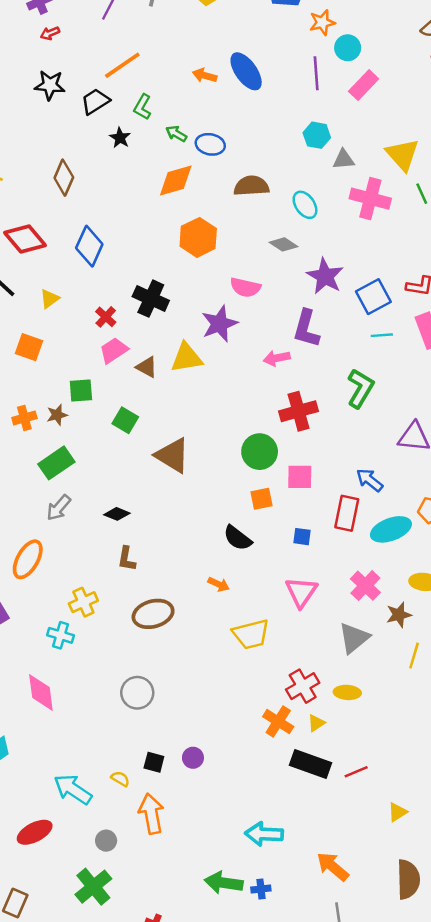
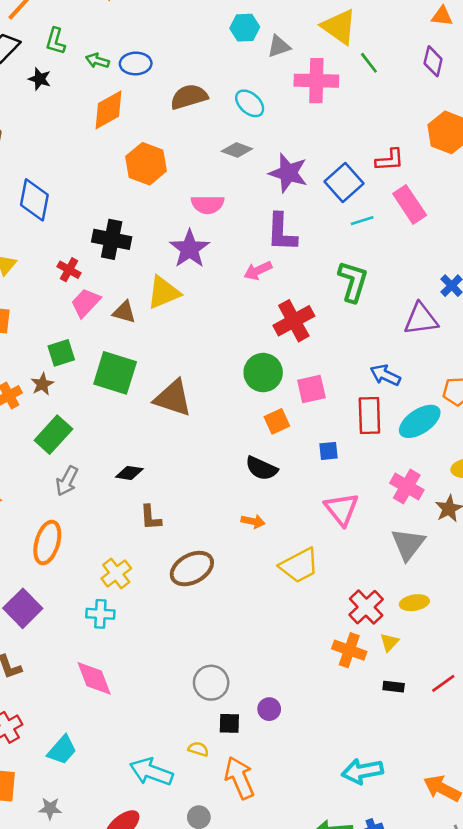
green square: (125, 420) -> (115, 373), size x1.6
gray circle: (137, 693) -> (211, 683), moved
black rectangle: (310, 764) -> (394, 687), size x0.5

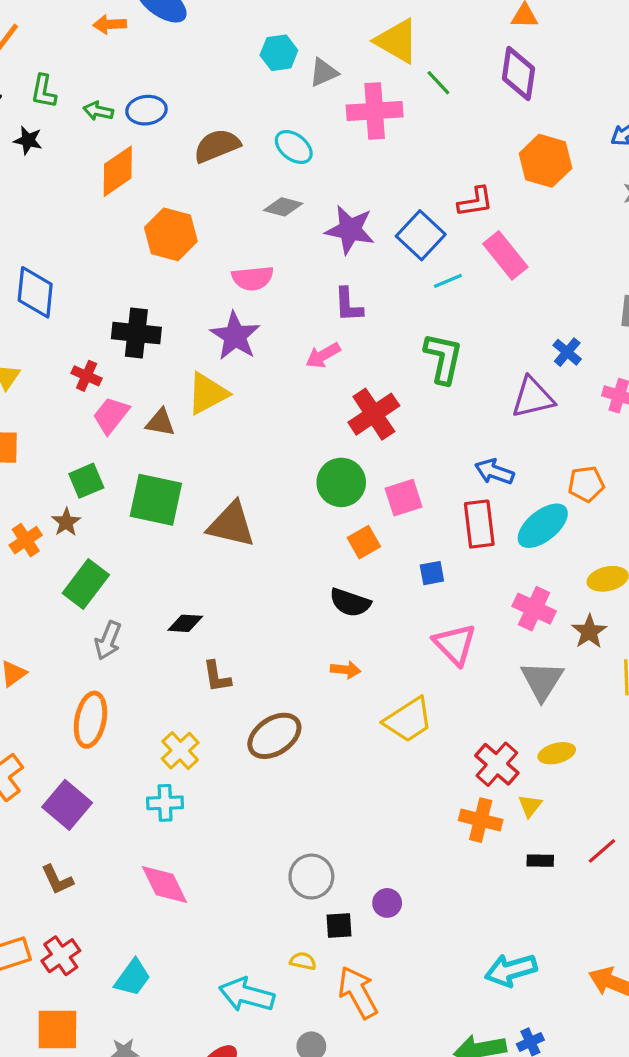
purple diamond: (433, 61) -> (519, 73), size x1.4
purple L-shape: (282, 232) -> (348, 305), size x0.7

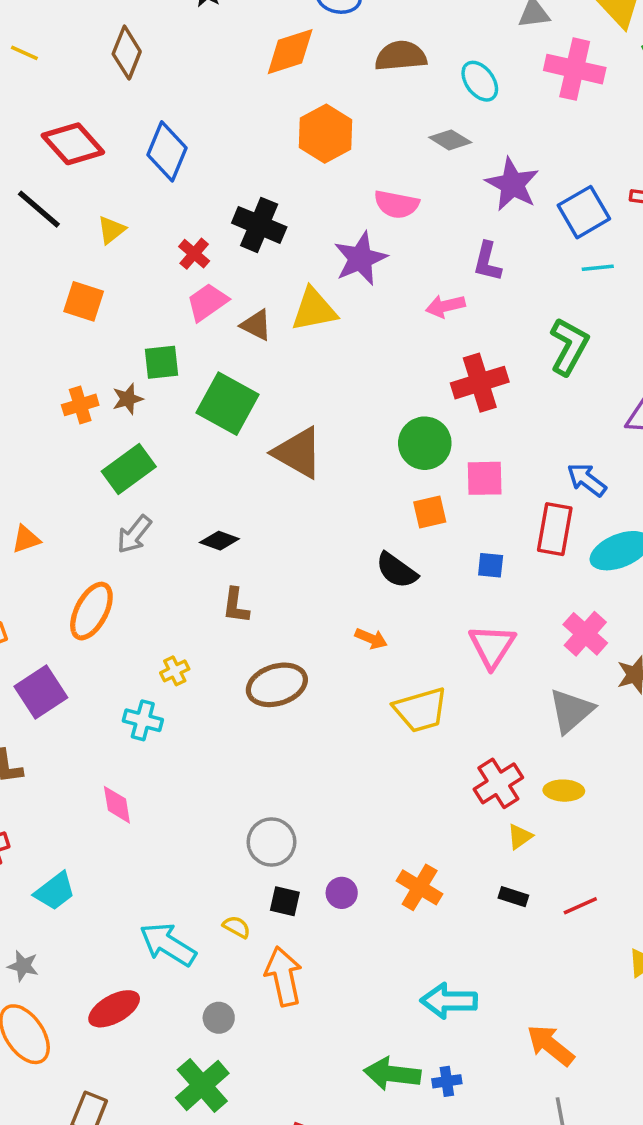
yellow cross: (180, 751) -> (175, 671), size x0.7
orange cross: (481, 820) -> (420, 887), moved
pink diamond: (165, 885) -> (117, 805), size x0.7

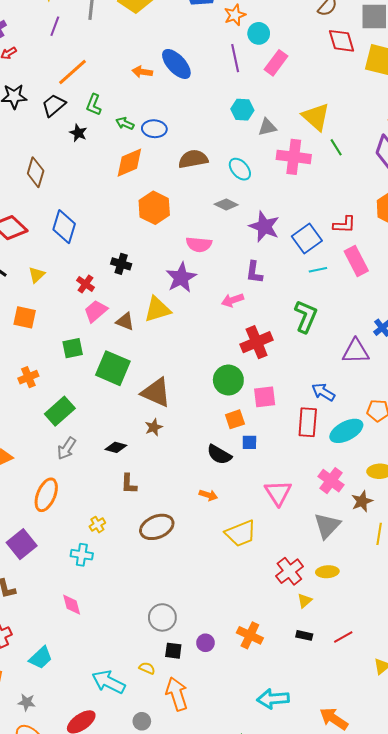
black cross: (259, 225) -> (121, 264), size x0.7
brown star: (128, 399) -> (154, 427), moved
blue square: (491, 565) -> (249, 442), moved

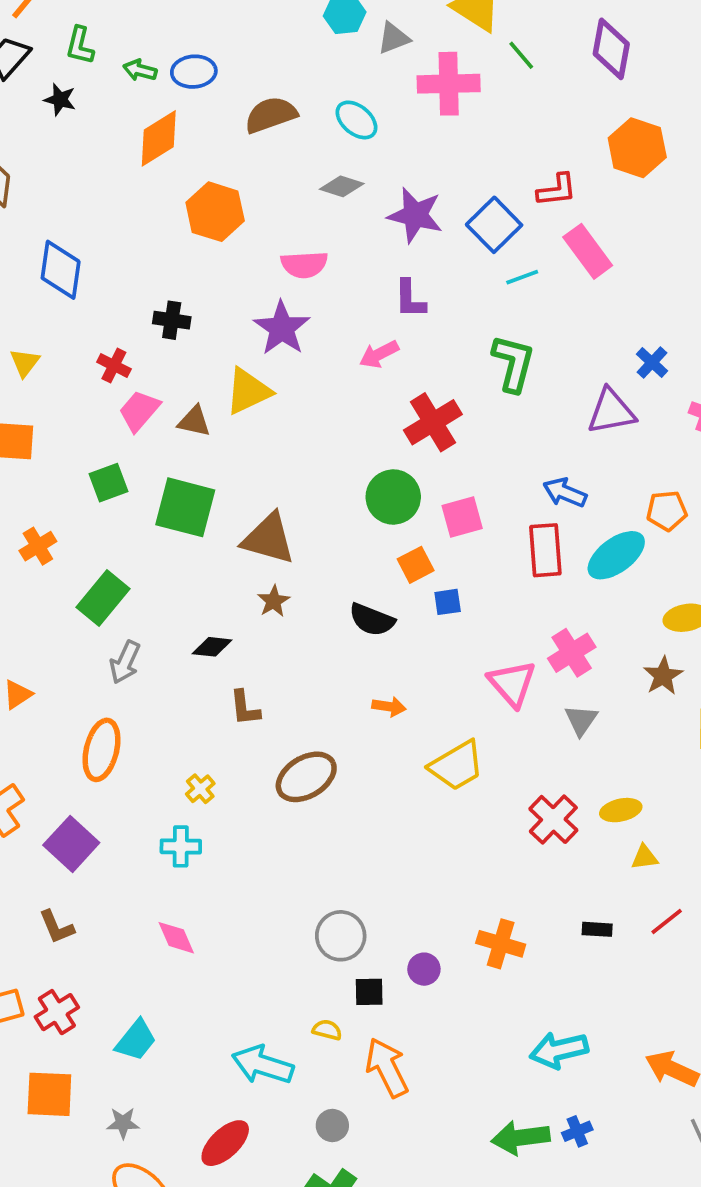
black semicircle: (219, 455) -> (372, 620), moved
pink cross: (331, 481) -> (572, 653), moved, turned 30
gray triangle: (327, 526) -> (581, 720), moved, size x0.7
yellow triangle: (305, 601) -> (645, 857), moved, turned 42

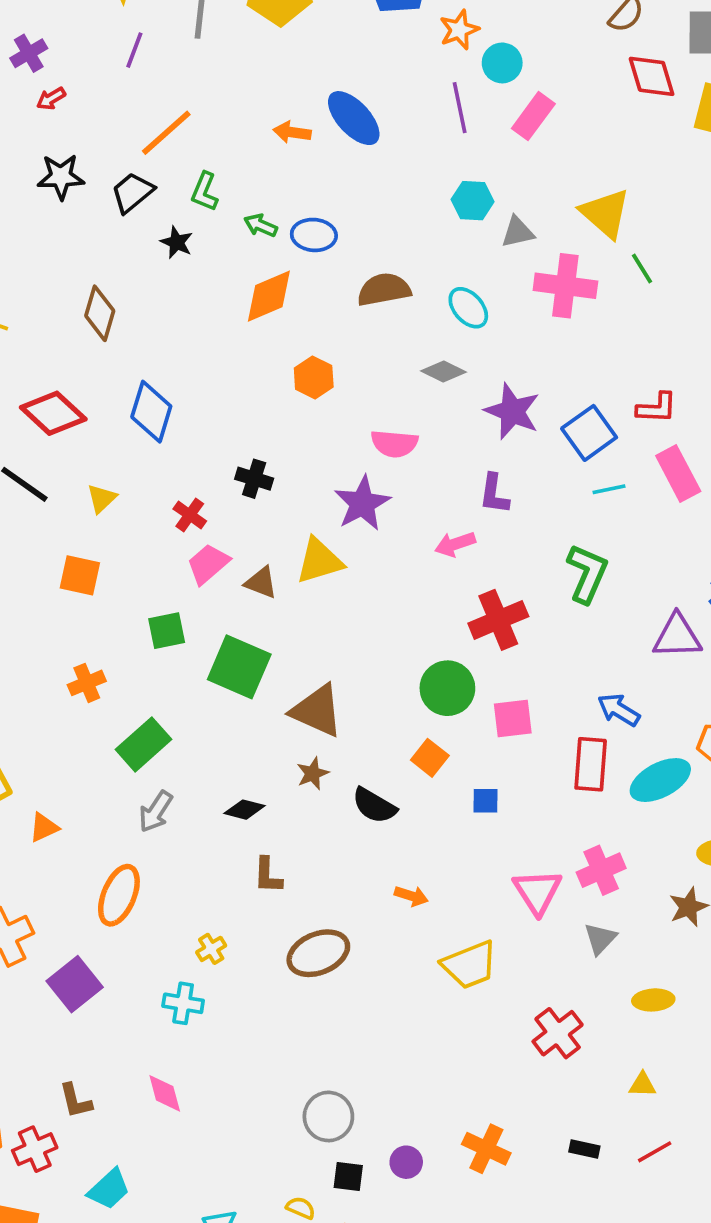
orange hexagon: (215, 212) -> (314, 377), size x0.7
orange square: (416, 565) -> (430, 758), moved, turned -33
black semicircle: (372, 620) -> (374, 806), moved
yellow ellipse: (621, 810) -> (653, 1000), moved
brown L-shape: (57, 927) -> (76, 1101), moved

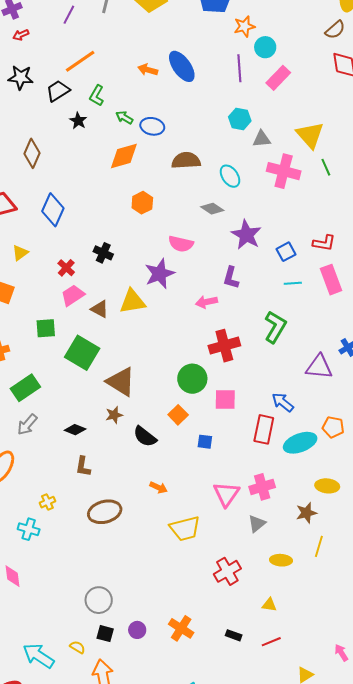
blue square: (589, 433) -> (286, 252), size x0.7

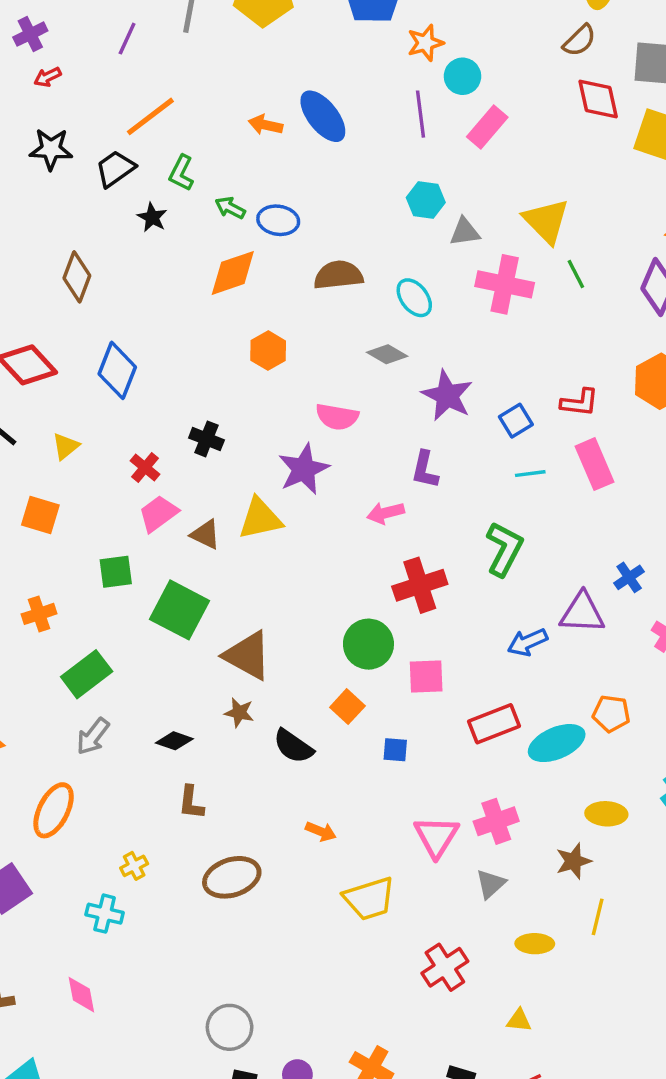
blue arrow: (283, 402) -> (527, 642), moved, turned -60
brown star: (114, 415) -> (239, 713), turned 30
red rectangle: (264, 429) -> (494, 724), turned 60

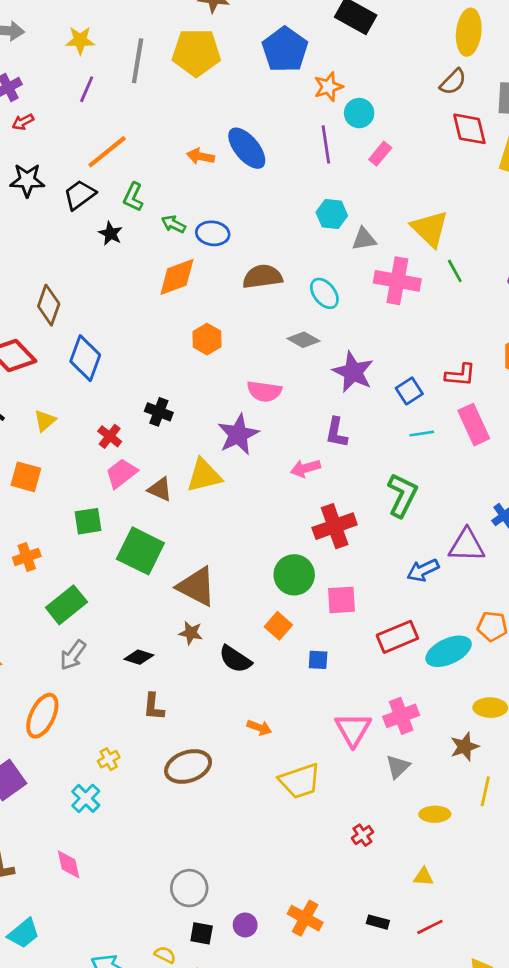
pink rectangle: (487, 127) -> (380, 154), size x0.7
brown diamond: (77, 277) -> (49, 305), moved
cyan cross: (105, 914) -> (86, 798), turned 32
red cross: (445, 967) -> (362, 835), size x0.6

